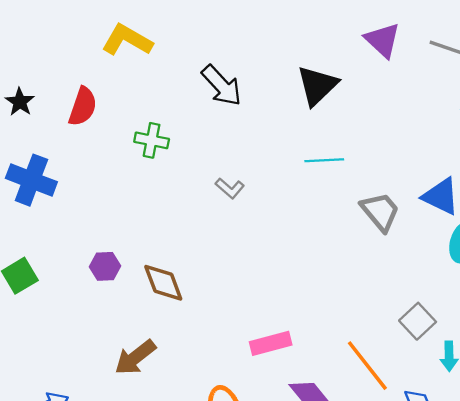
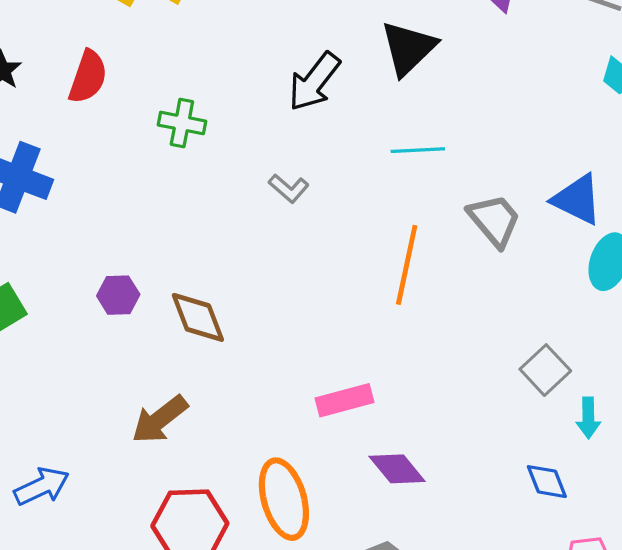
black arrow: (222, 86) -> (314, 82), moved, turned 81
orange line: (367, 366) -> (407, 265), moved, turned 50

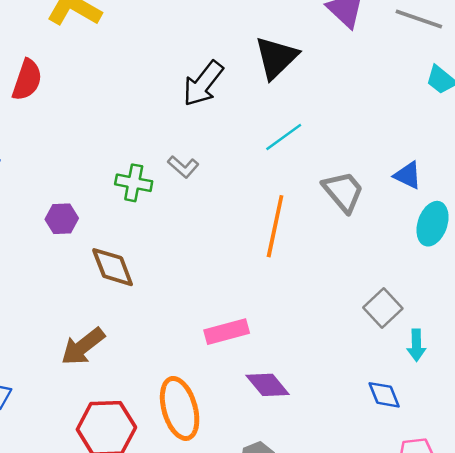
green cross: (182, 123) -> (134, 183), moved
cyan line: (418, 150) -> (284, 137), turned -33
blue triangle: (577, 200) -> (408, 175), size x0.7
purple hexagon: (118, 295) -> (62, 219), moved

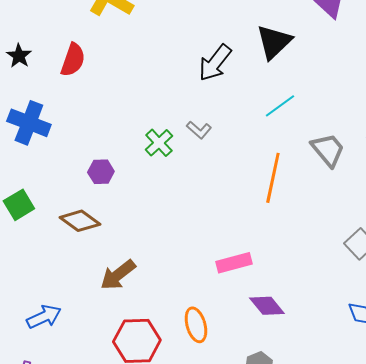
green cross: (134, 183) -> (159, 143), turned 36
brown diamond: (113, 267) -> (80, 221), moved, turned -33
orange ellipse: (180, 408) -> (196, 325), size x0.7

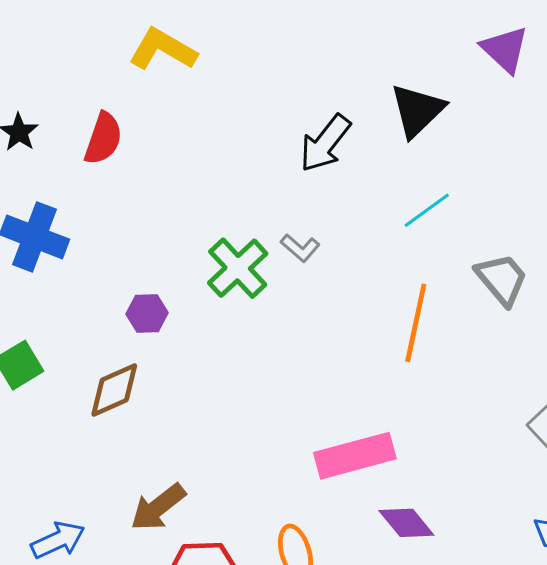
green cross: (159, 143) -> (238, 268), size x1.4
brown diamond: (80, 221) -> (114, 390), turned -60
pink rectangle: (234, 263) -> (355, 456), size x1.4
brown arrow: (118, 275) -> (158, 507), moved

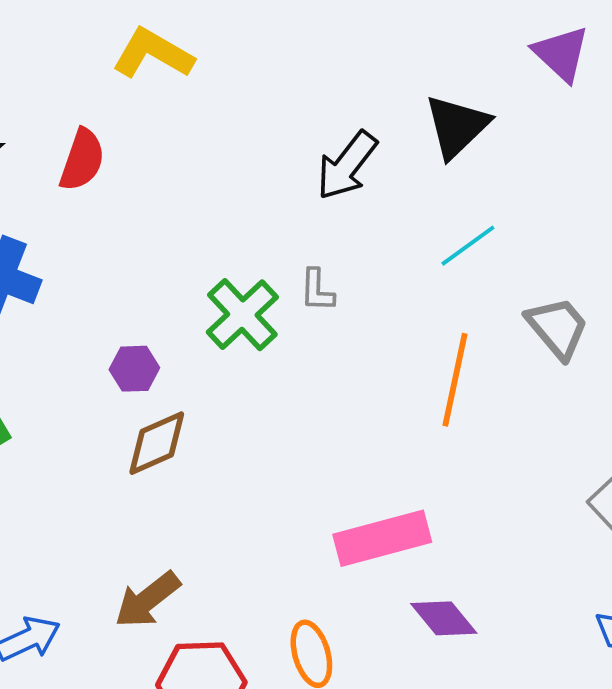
gray L-shape: (300, 248) -> (317, 290), turned 51
brown diamond: (114, 390) -> (157, 443), moved

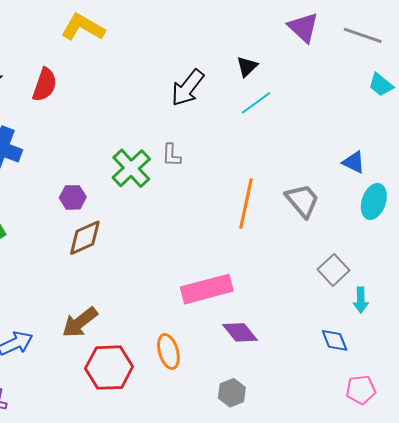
black triangle: (457, 126) -> (247, 67), size x0.6
cyan line: (468, 246) -> (256, 103), moved
gray trapezoid: (557, 328) -> (302, 200), moved

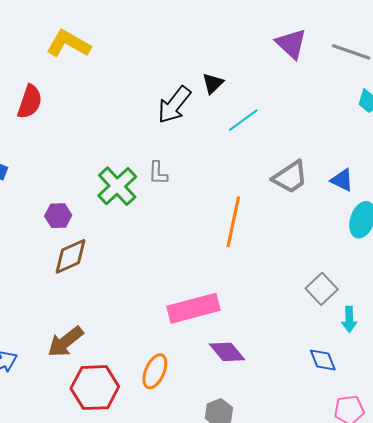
black triangle: (247, 67) -> (213, 83), moved
gray trapezoid: (302, 200) -> (290, 177), moved, turned 96
orange ellipse: (168, 351) -> (155, 371), turned 40

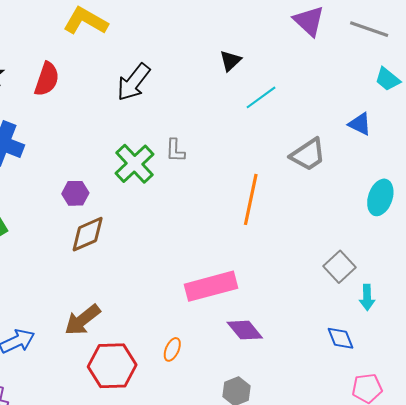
black arrow: (174, 105) -> (133, 82), moved
blue triangle: (342, 180) -> (360, 124), moved
orange ellipse: (155, 371) -> (172, 349), size x0.7

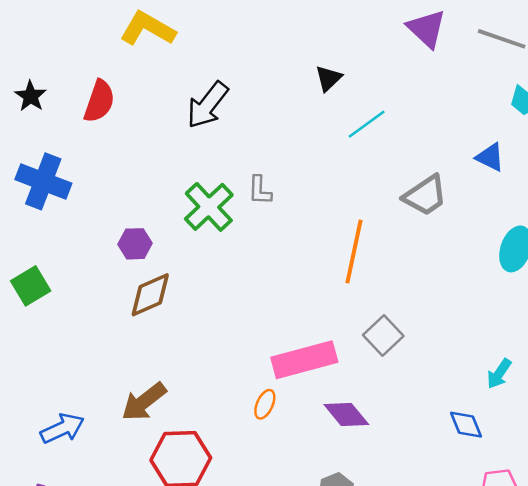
gray square: (340, 267) -> (383, 335), moved
cyan arrow: (367, 297) -> (499, 374), turned 35
orange ellipse: (172, 349) -> (265, 404), moved

